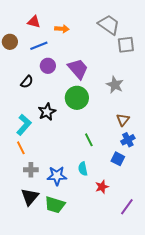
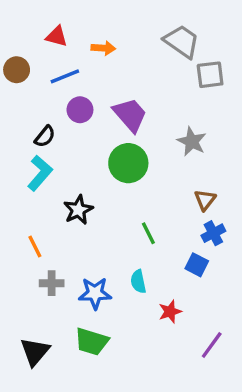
black star: (47, 112) -> (78, 210), moved
cyan L-shape: (24, 125) -> (40, 173), moved
black triangle: (30, 197) -> (35, 352), moved

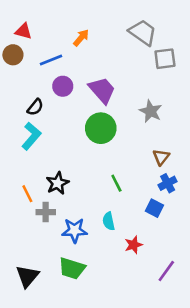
red triangle: (57, 36) -> (23, 31), moved
orange arrow: (103, 48) -> (81, 38), turned -54
black star: (78, 210) -> (58, 183), moved
gray cross: (52, 283) -> (46, 212), moved

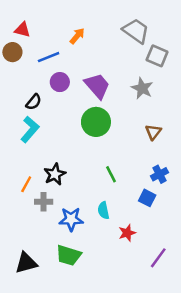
gray square: (165, 59) -> (157, 56), turned 30
gray star: (151, 111) -> (142, 88), moved
brown triangle: (161, 157) -> (153, 132), moved
orange line: (27, 194) -> (26, 184), turned 56
black triangle: (27, 276) -> (26, 263), turned 35

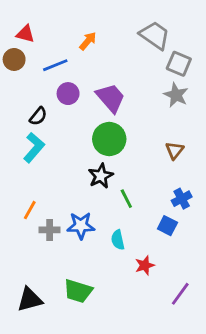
gray star: (142, 88) -> (176, 95), moved
black star: (55, 174) -> (101, 176), moved
blue star: (71, 219) -> (81, 226), moved

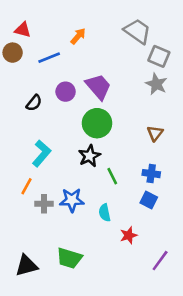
purple circle: (68, 94) -> (66, 92), moved
cyan L-shape: (34, 148) -> (42, 153), moved
blue cross: (182, 199) -> (151, 174), moved, turned 36

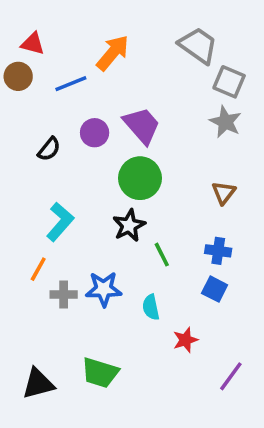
orange arrow: (78, 36) -> (113, 53), size x1.5

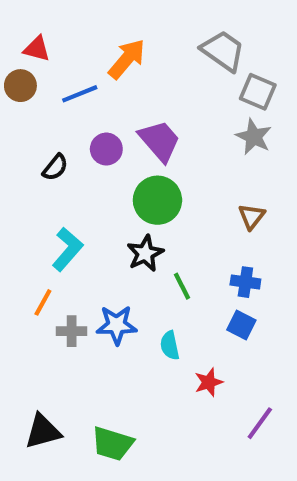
green trapezoid: (100, 373) -> (112, 444), moved

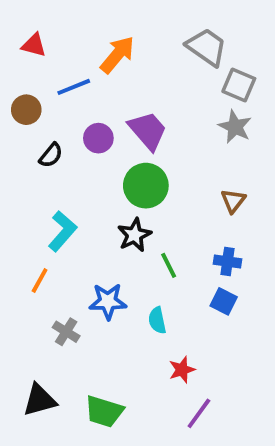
brown circle: (20, 86) -> (26, 110), moved
gray cross: (72, 331) -> (66, 332), moved, turned 32
red star: (209, 382) -> (182, 370), moved
purple line: (260, 423) -> (199, 413), moved

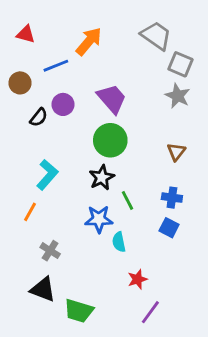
purple circle: (98, 138) -> (63, 104), moved
blue star: (108, 301) -> (99, 219), moved
black triangle: (40, 400) -> (43, 289), moved, turned 36

